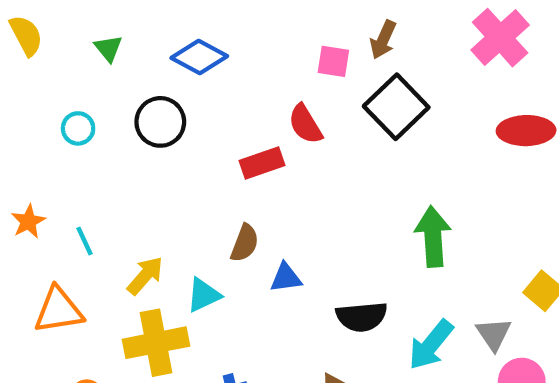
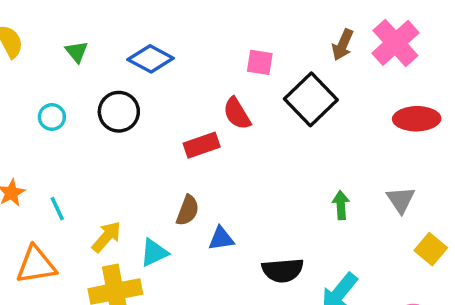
brown arrow: (383, 40) -> (343, 45), moved
green arrow: (433, 237) -> (341, 205), size x0.6
gray triangle: (494, 334) -> (401, 200), moved

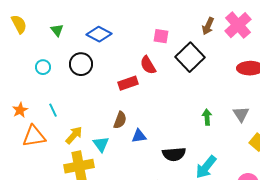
cyan line: (57, 209) -> (53, 110), moved
cyan triangle: (154, 253) -> (101, 144), turned -42
orange triangle: (36, 265) -> (34, 136), moved

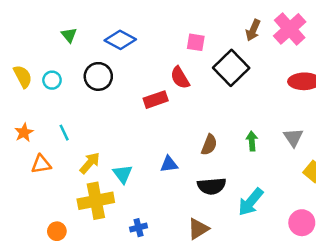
yellow semicircle: (19, 24) -> (23, 76), moved
brown semicircle: (120, 120) -> (209, 145), moved
orange triangle: (34, 136) -> (41, 164), size x0.7

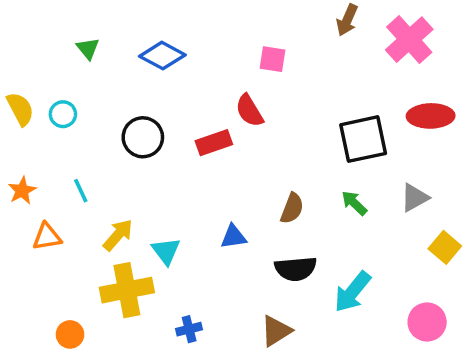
brown arrow: (253, 30) -> (347, 20), moved
black square: (231, 68) -> (363, 139), moved, turned 32
black circle: (98, 76) -> (143, 137), moved
gray triangle: (293, 137) -> (415, 198), turned 35
green arrow: (252, 141) -> (354, 203), turned -42

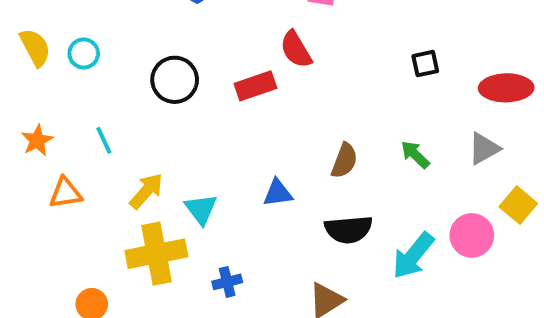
red ellipse: (431, 116) -> (506, 88), moved
black square: (363, 139) -> (425, 64), moved, size x0.5
pink circle: (427, 322) -> (472, 235), moved
blue cross: (189, 329) -> (227, 282), moved

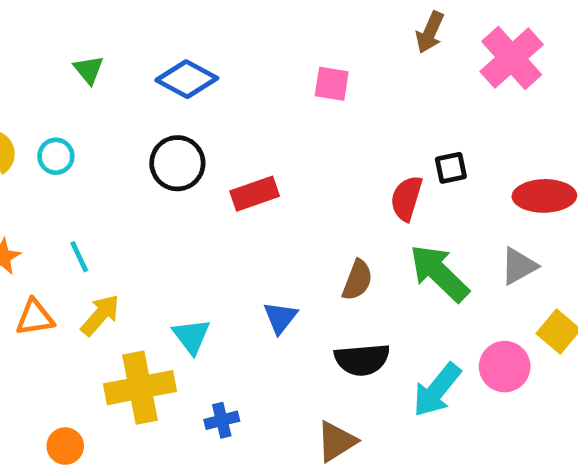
red semicircle: (296, 49) -> (406, 198), moved, turned 48
black circle: (175, 80) -> (177, 163), moved
green arrow: (415, 155) -> (439, 273), size x1.8
yellow arrow: (146, 191) -> (100, 315), moved
blue triangle: (278, 193) -> (280, 317), turned -44

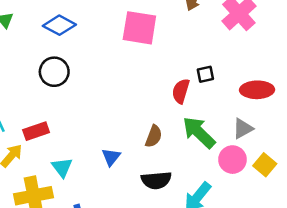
pink square: (332, 84) -> (139, 28), size x1.8
red rectangle: (255, 194) -> (36, 131), moved
pink circle: (505, 367) -> (232, 160), moved

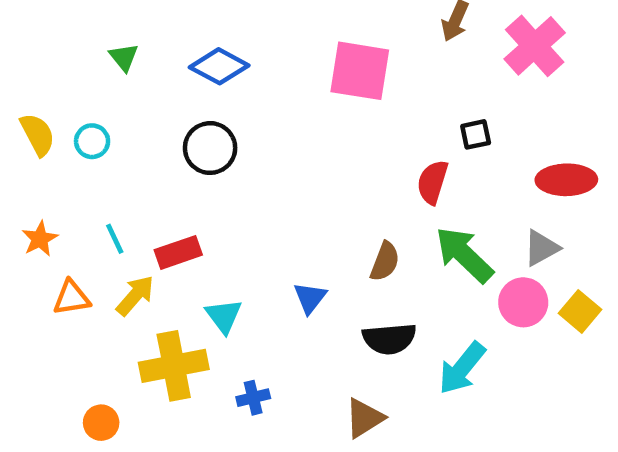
black square: (205, 74) -> (476, 134), moved

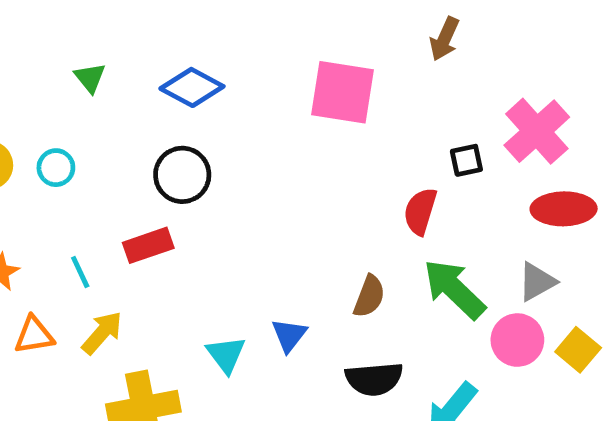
pink cross: (535, 46) -> (537, 131), moved
red rectangle: (178, 252) -> (148, 245), moved
cyan triangle: (224, 316) -> (226, 355), moved

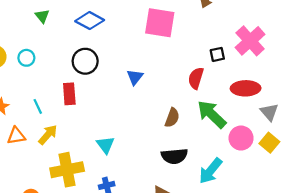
red ellipse: (564, 209) -> (246, 88), moved
red rectangle: (148, 245) -> (69, 94), turned -75
gray triangle: (537, 282) -> (269, 112), moved, turned -42
blue triangle: (289, 335) -> (135, 77), moved

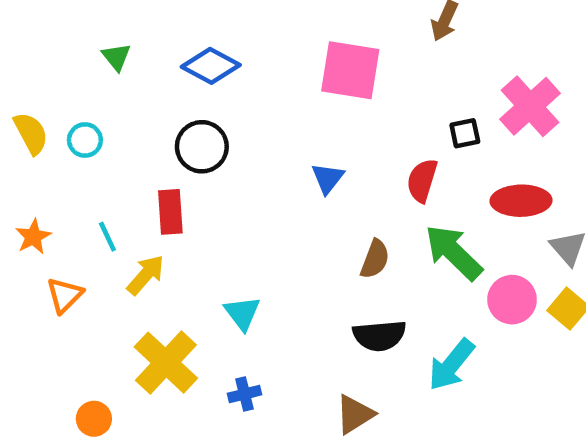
blue triangle: (135, 77) -> (328, 178), moved
yellow arrow: (48, 135) -> (146, 275), moved
orange triangle: (16, 136) -> (65, 295), turned -36
yellow cross: (67, 170) -> (166, 363), turned -36

